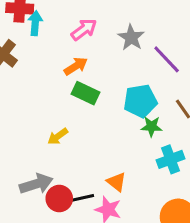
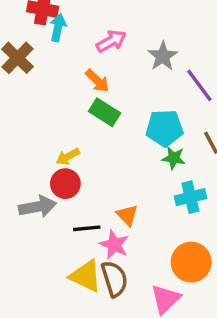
orange arrow: (76, 66) -> (97, 81), turned 70
red circle: (59, 199) -> (65, 184), moved

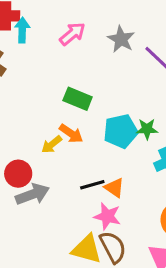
orange arrow: (97, 81) -> (71, 134), moved
cyan pentagon: (165, 128) -> (121, 131), moved
red circle: (65, 184) -> (18, 174), moved
black line: (87, 228) -> (92, 185), moved

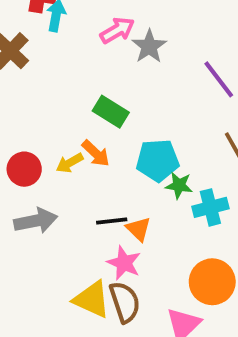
gray star: (121, 39) -> (149, 46), moved
green star: (147, 129) -> (179, 185), moved
red circle: (18, 174) -> (24, 169), moved

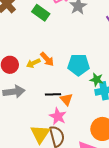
green rectangle: (111, 112) -> (41, 13), moved
green star: (179, 185) -> (97, 80), moved
yellow triangle: (92, 299) -> (40, 134), turned 35

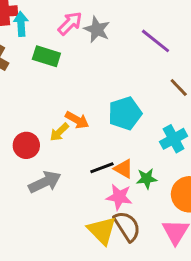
green star: (97, 80) -> (147, 179), moved

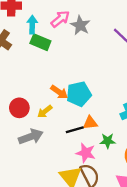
cyan arrow: (21, 24) -> (32, 25), moved
cyan pentagon: (125, 113) -> (79, 94), moved
yellow arrow: (59, 132) -> (45, 112), moved
orange triangle: (124, 169) -> (90, 123), moved, turned -42

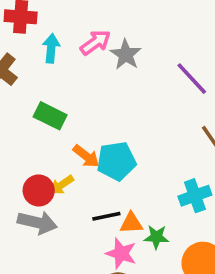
green rectangle: (40, 42) -> (50, 116), moved
red circle: (19, 108) -> (39, 190), moved
orange triangle: (90, 123) -> (131, 223), moved
gray arrow: (31, 137) -> (37, 222), turned 30

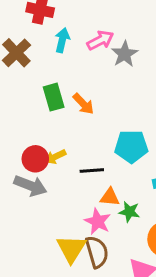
green rectangle: (50, 116) -> (54, 97), turned 40
orange arrow: (86, 156) -> (83, 104), moved
cyan pentagon: (116, 161) -> (131, 146), moved
black line: (106, 216) -> (92, 170), moved

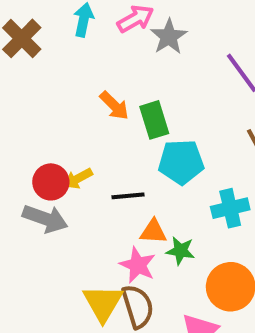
green rectangle: (54, 97) -> (154, 120), moved

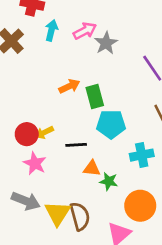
orange arrow: (114, 106) -> (69, 86), turned -72
gray arrow: (45, 219) -> (26, 201), moved
pink star: (138, 265) -> (35, 163), moved

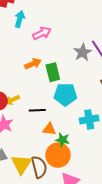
pink arrow: (85, 31) -> (42, 33), moved
gray star: (106, 43) -> (83, 52), moved
orange circle: (140, 206) -> (58, 155), moved

